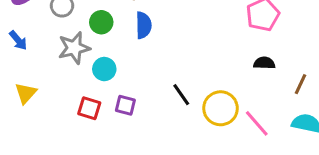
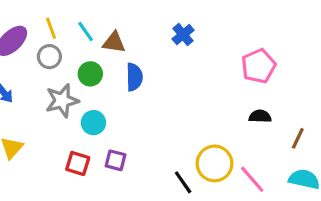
black line: (181, 95) -> (183, 182), moved

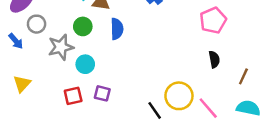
gray circle: (49, 57) -> (37, 24), moved
black semicircle: (260, 116) -> (214, 59), turned 77
red square: (78, 163) -> (73, 96), turned -30

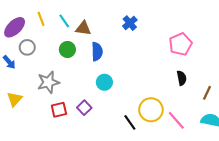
gray star: (61, 47) -> (48, 82), moved
cyan circle: (85, 64) -> (104, 82), moved
purple square: (102, 93) -> (84, 108), turned 32

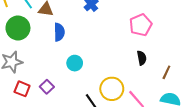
green circle: (67, 49) -> (18, 28), moved, size x1.5
cyan circle: (104, 82) -> (75, 63), moved
red square: (59, 110) -> (22, 89), turned 35

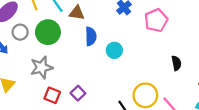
pink pentagon: (141, 25) -> (156, 20), moved
cyan circle: (75, 63) -> (114, 50), moved

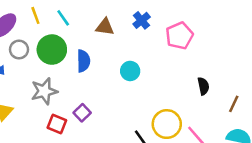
brown triangle: (77, 13) -> (105, 27), moved
blue semicircle: (91, 36) -> (83, 61), moved
purple square: (78, 93) -> (82, 113), moved

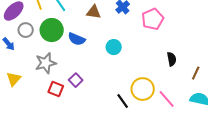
blue semicircle: (83, 61) -> (77, 39), turned 114

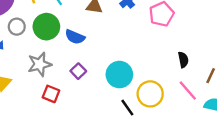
cyan circle: (114, 47) -> (119, 75), moved, size x1.5
purple square: (76, 80) -> (78, 71), moved
pink line: (167, 99) -> (188, 90), moved

